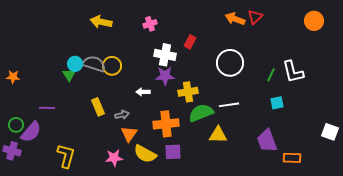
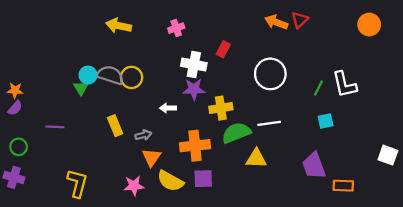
purple semicircle: (31, 132) -> (15, 108), moved, size x0.6

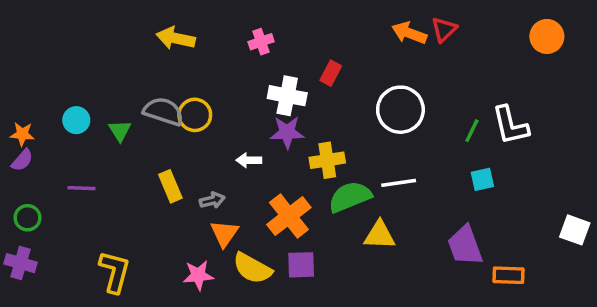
cyan circle: (88, 75) -> (76, 120), moved
orange cross: (195, 146) -> (289, 216), turned -32

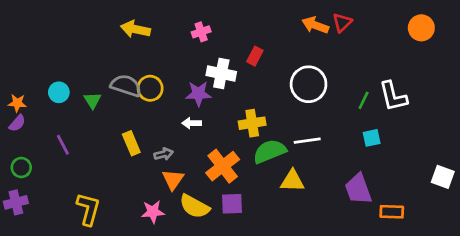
purple star: (287, 132) -> (198, 94), moved
purple line: (81, 188) -> (63, 145), turned 60
purple cross: (20, 263) -> (16, 202), turned -30

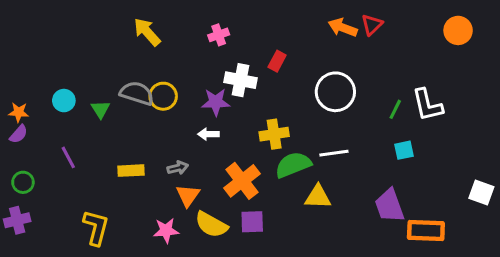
yellow arrow: (135, 29) -> (147, 32), turned 36
yellow rectangle: (131, 143) -> (131, 171), moved, turned -70
orange rectangle: (392, 212) -> (426, 230), size x1.4

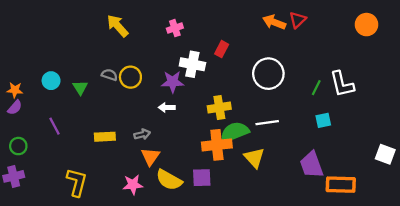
gray semicircle: (137, 93) -> (109, 75), size x0.6
orange cross: (242, 181) -> (217, 145), moved, turned 32
yellow triangle: (318, 197) -> (254, 158), turned 45

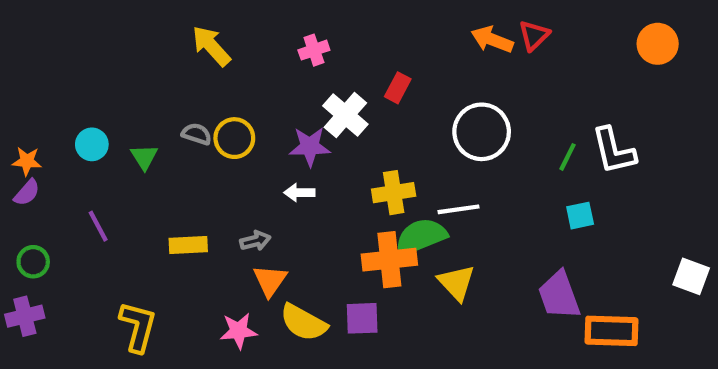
white cross: (192, 64) -> (345, 115), turned 30
white line: (267, 123) -> (459, 209), moved

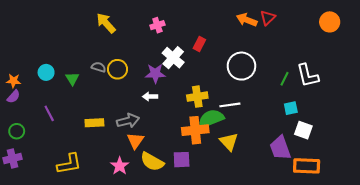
gray arrow: (255, 241) -> (128, 121), size x1.5
white square: (691, 276) -> (303, 130), moved
yellow L-shape: (138, 327) -> (69, 164), turned 65
pink star: (239, 331) -> (120, 166), turned -30

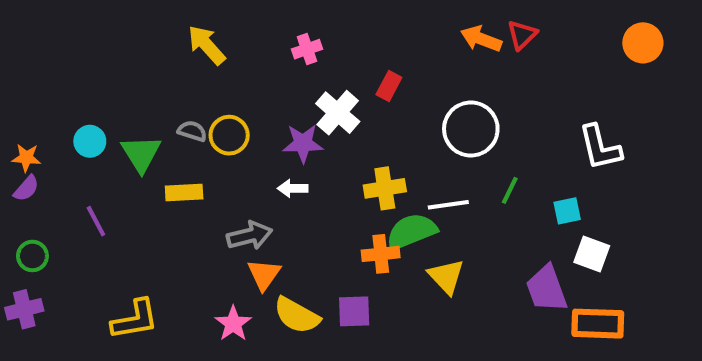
green triangle: (72, 79) -> (141, 154), size x1.5
green line: (285, 79) -> (510, 190), moved
yellow rectangle: (94, 123) -> (184, 192), moved
orange cross: (195, 130) -> (381, 254), size x0.7

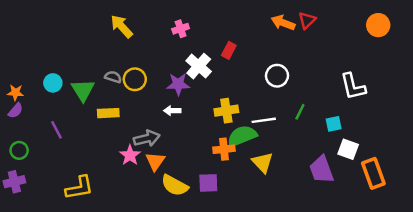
white circle: (471, 129) -> (277, 76), size x0.7
pink star: (233, 324) -> (130, 155), moved
orange rectangle: (598, 324) -> (373, 173), moved, turned 68

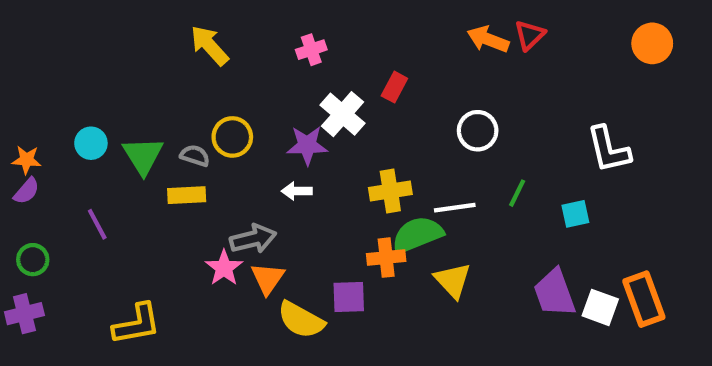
gray semicircle: (113, 77) -> (195, 156), moved
white square: (348, 149) -> (600, 307), moved
purple square: (208, 183) -> (349, 297), moved

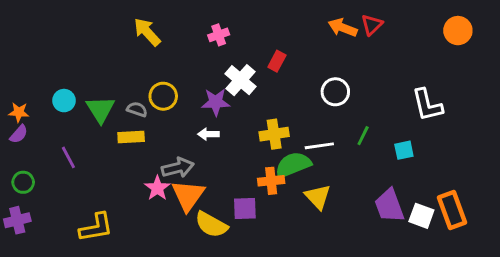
orange triangle: (268, 278) -> (188, 195), size x1.4

